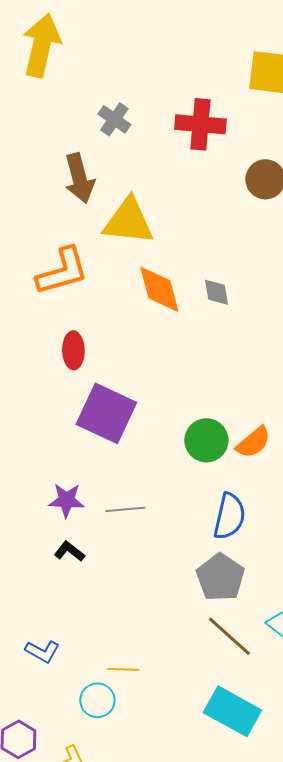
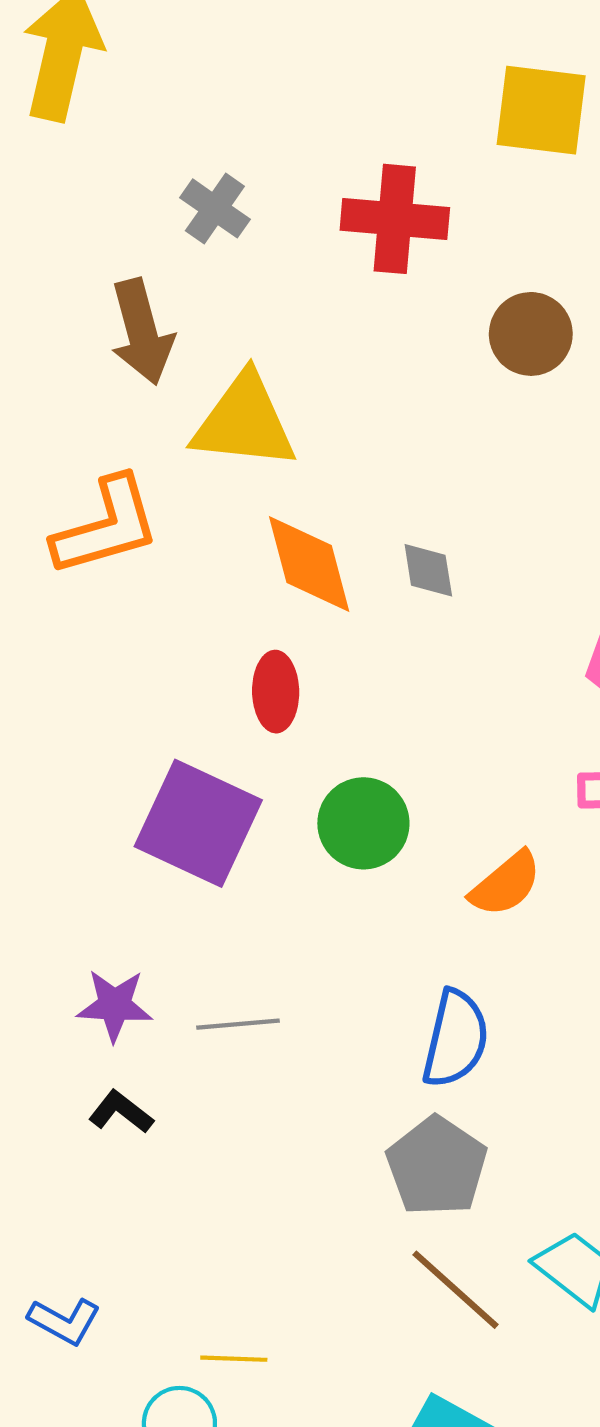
red ellipse: (73, 350) -> (276, 692), moved
green circle: (206, 440) -> (363, 823), moved

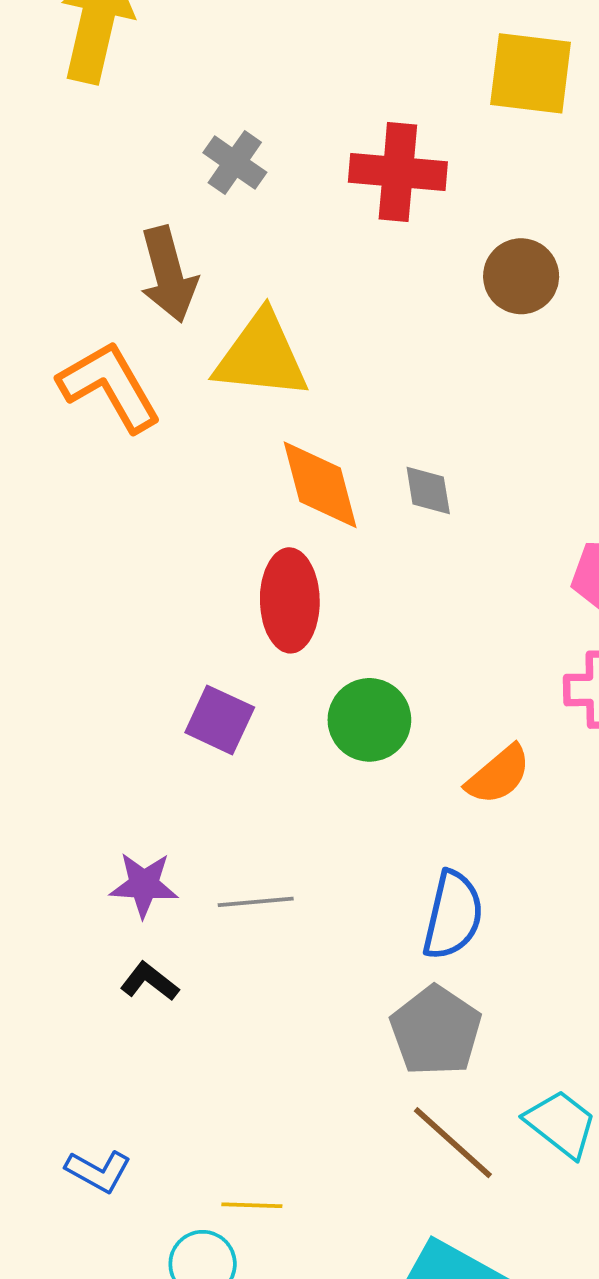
orange L-shape: (106, 526) -> (110, 386), moved, turned -104
red ellipse: (276, 692) -> (290, 600), size x1.4
purple square: (198, 823) -> (220, 720), size x0.6

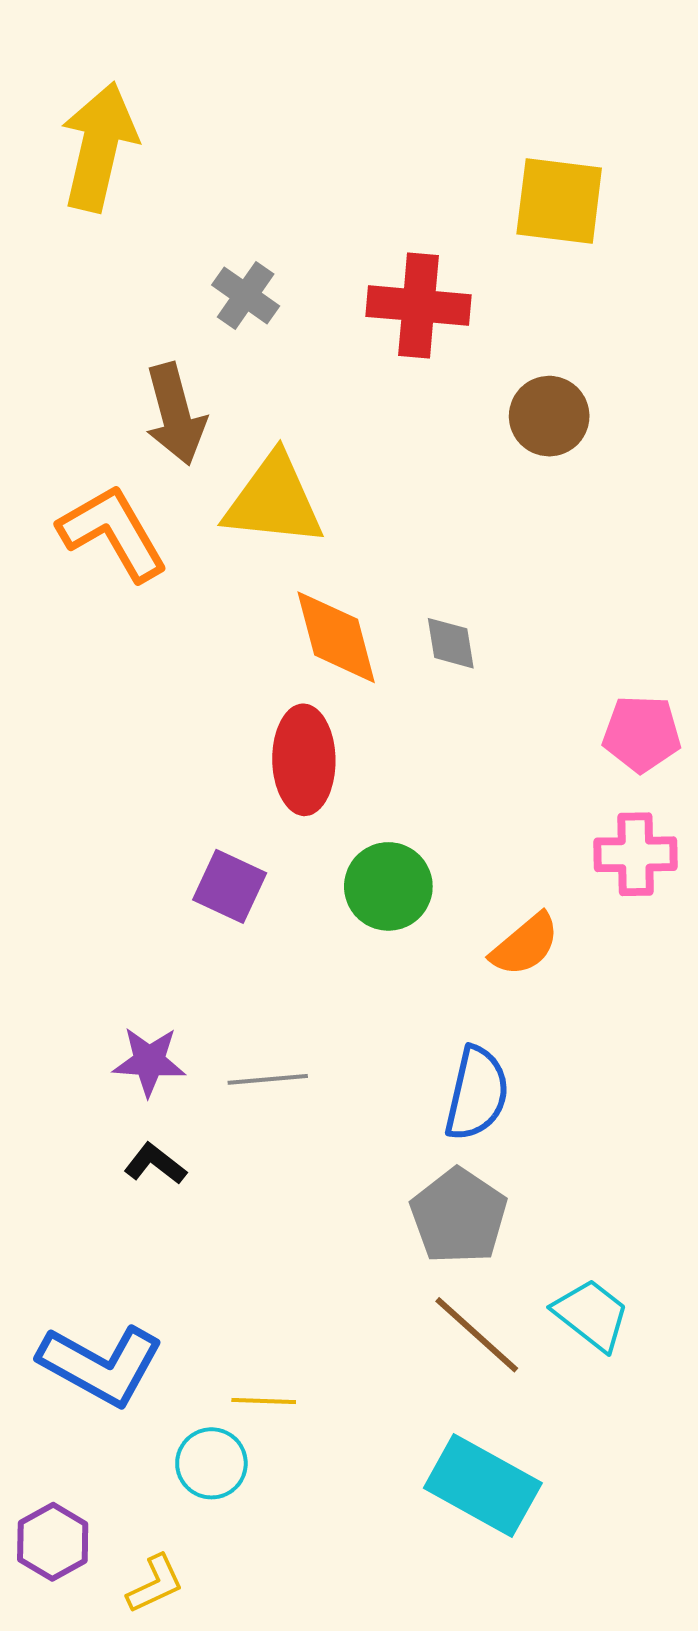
blue L-shape: (98, 1171) -> (101, 1365), size x1.8

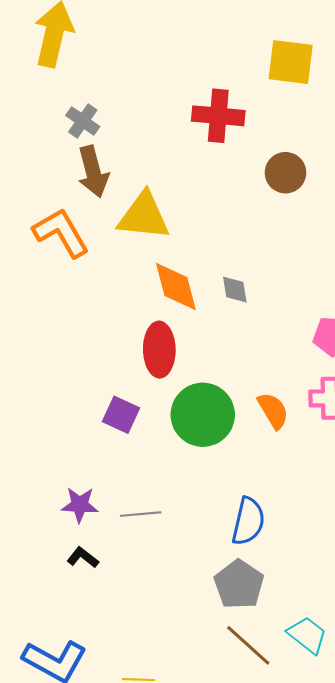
gray cross: (246, 295) -> (83, 121), moved
green circle: (388, 886) -> (203, 415), size x1.4
orange semicircle: (525, 945) -> (273, 411), moved, turned -81

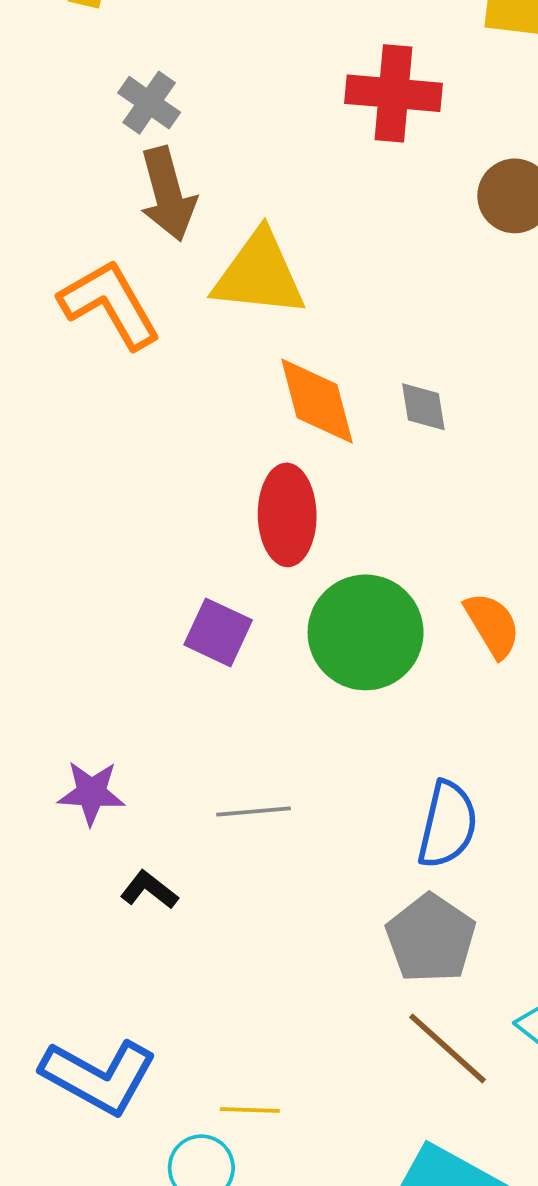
purple star: (80, 505) -> (91, 793), moved

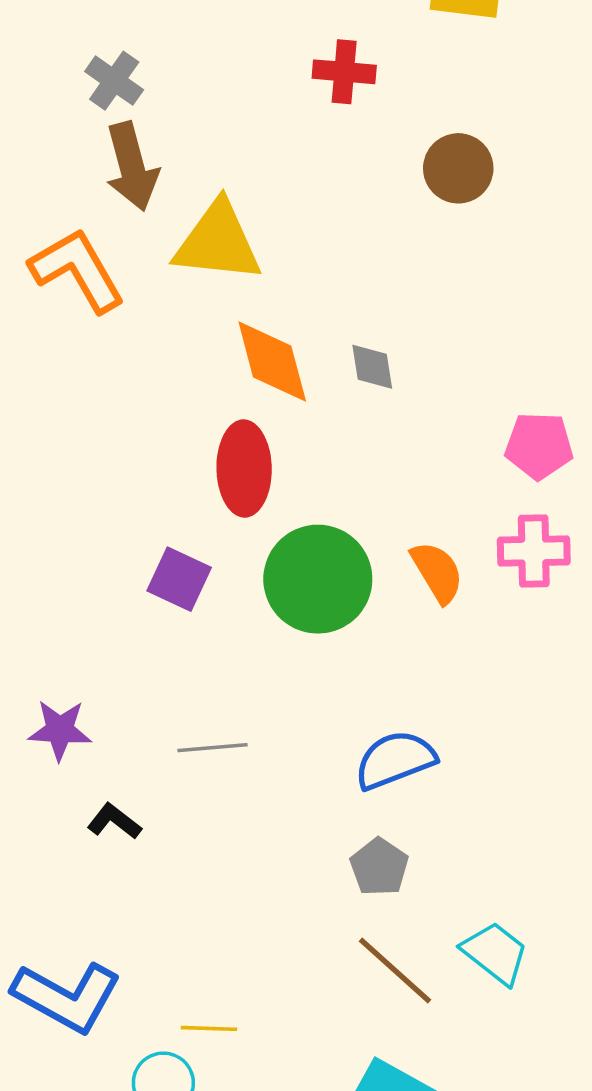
red cross: (393, 93) -> (344, 72), size x0.7
blue semicircle: (448, 825) -> (395, 760), turned -124
gray pentagon: (431, 938) -> (379, 867), size x0.7

